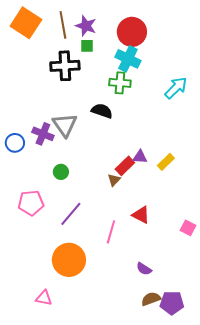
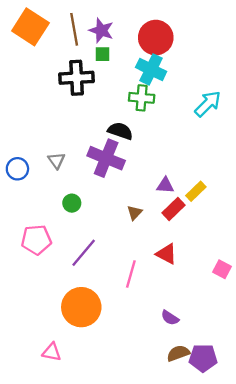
gray triangle: (65, 125) -> (56, 161), moved, size x0.6
purple cross: (43, 134) -> (106, 158), moved, size x1.4
red rectangle: (125, 166) -> (173, 209), moved

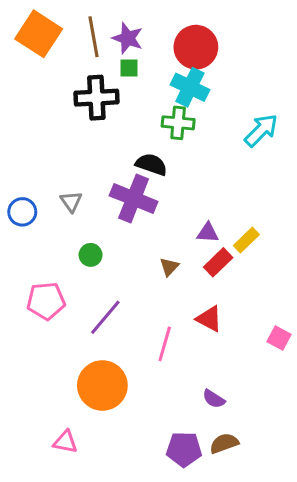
purple pentagon: (203, 358) -> (184, 449), moved

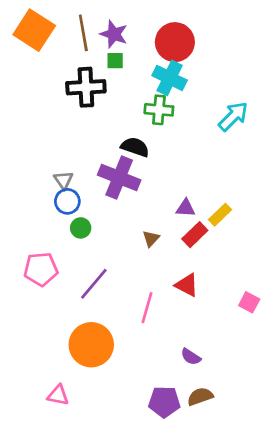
blue circle: (22, 212) -> (67, 201), moved

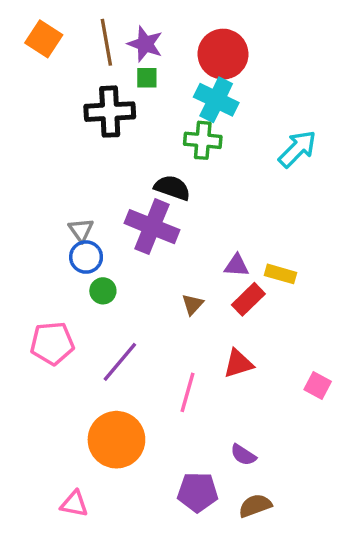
orange square: (34, 30) -> (44, 39), size x0.7
yellow rectangle: (220, 215) -> (280, 274), turned 60
red triangle: (187, 285) -> (238, 364), turned -45
purple pentagon: (164, 402) -> (198, 492), moved

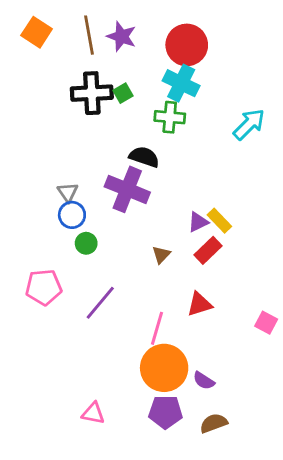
green square: (147, 78) -> (123, 93), moved, turned -30
purple triangle: (237, 265) -> (198, 222), turned -30
yellow rectangle: (280, 274) -> (219, 221), moved, turned 30
orange circle: (116, 440) -> (164, 368), moved
pink triangle: (74, 504) -> (93, 413), moved

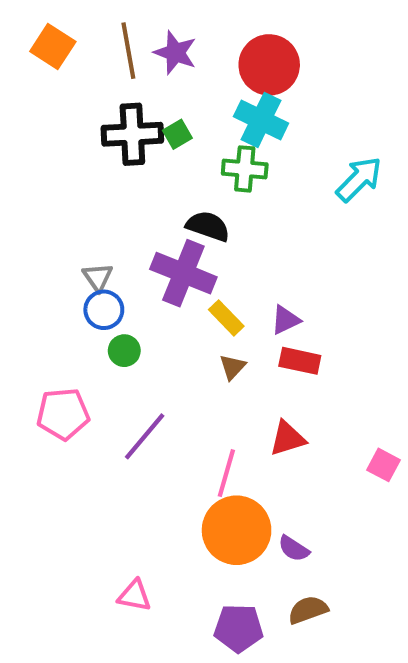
yellow rectangle: (219, 221) -> (226, 318), moved
red rectangle: (208, 250) -> (300, 361), turned 56
purple pentagon: (165, 412) -> (239, 628), moved

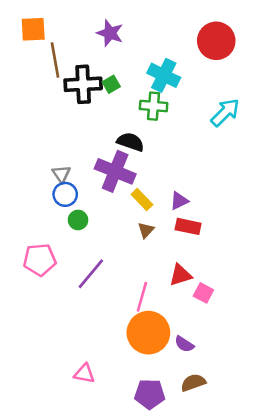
orange square: (53, 47) -> (33, 29), turned -36
brown line: (128, 51) -> (55, 60), moved
red circle: (269, 65) -> (216, 41), moved
pink square: (383, 465) -> (203, 293), moved

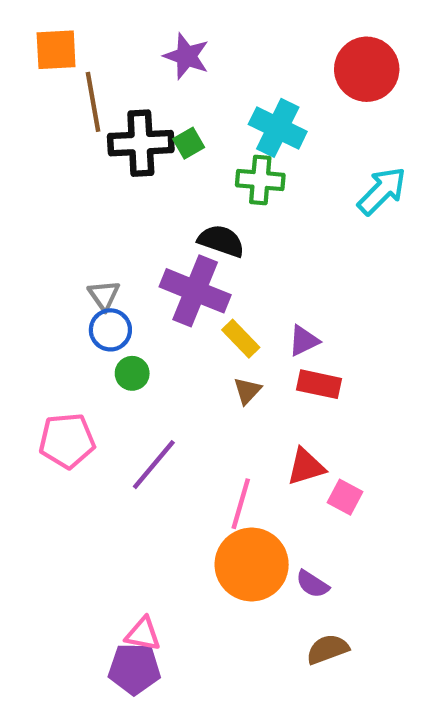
purple pentagon: (150, 394) -> (134, 669), moved

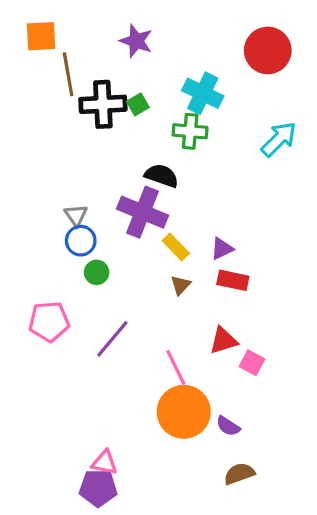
pink line: (241, 504) -> (176, 367), turned -42

